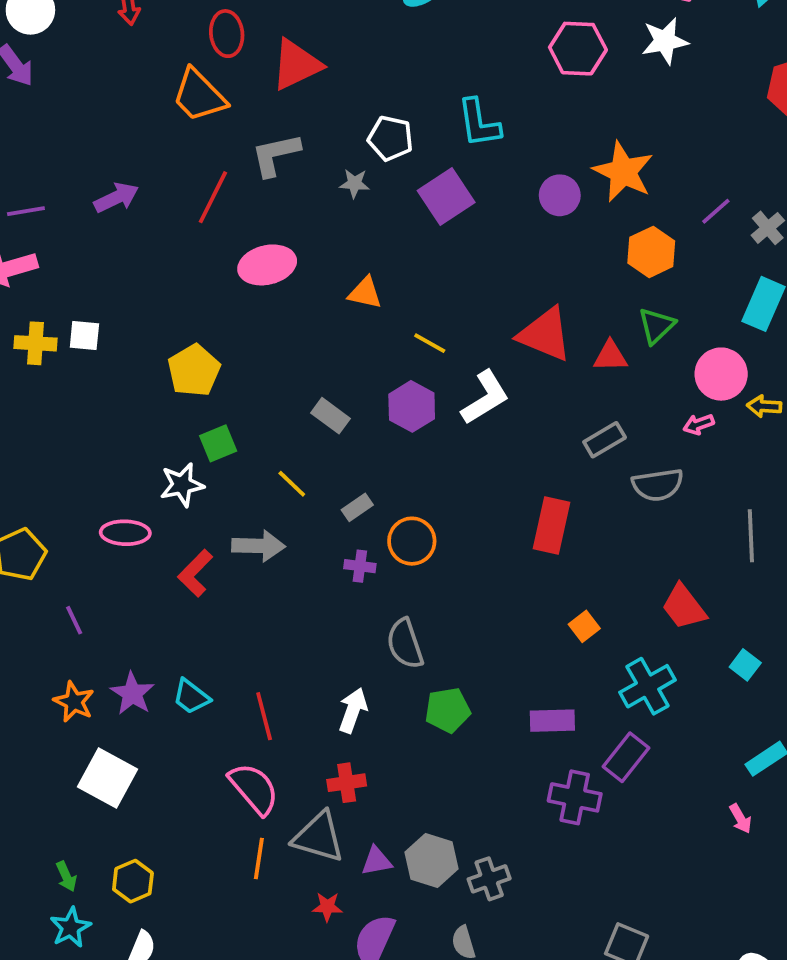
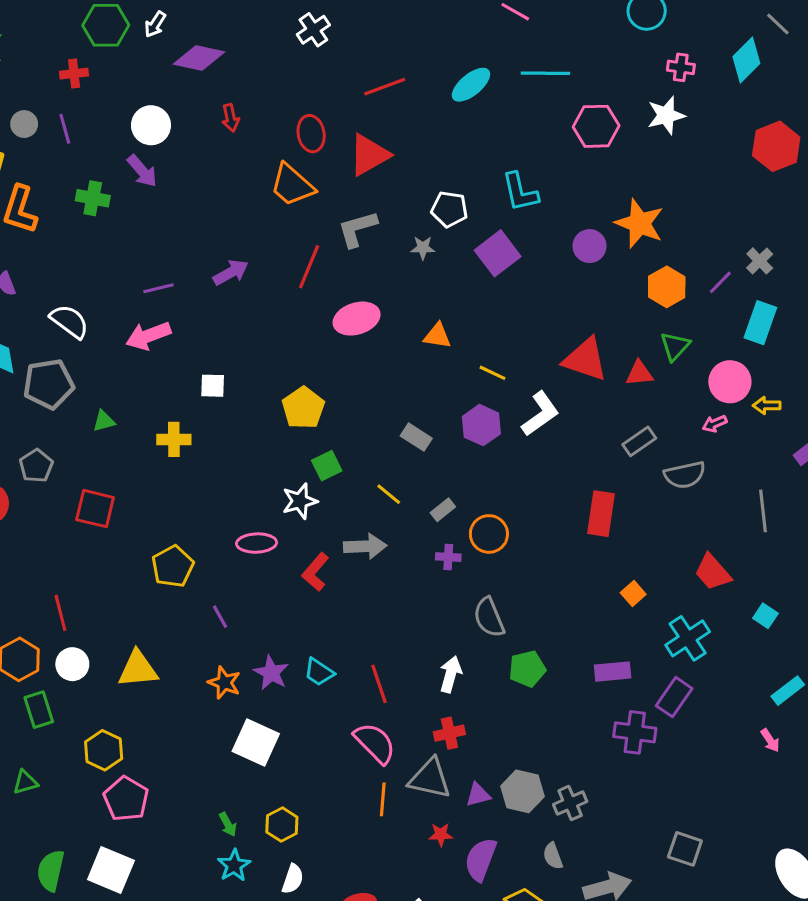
purple line: (716, 211) -> (720, 282), moved
yellow cross: (35, 343) -> (174, 439), moved

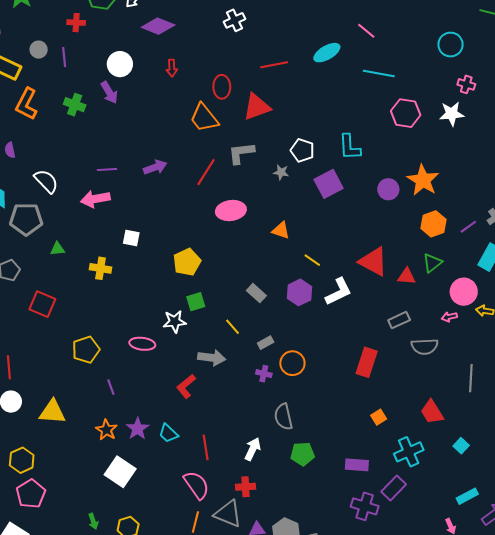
cyan ellipse: (471, 85) -> (327, 53), moved
red L-shape: (315, 572) -> (186, 386), moved

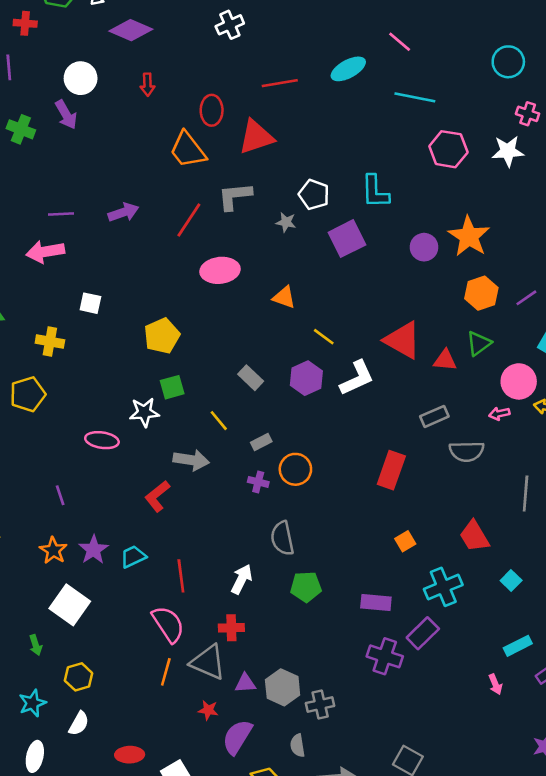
yellow pentagon: (86, 350) -> (28, 394), moved
cyan trapezoid: (168, 433) -> (133, 557), turned 110
green arrow: (93, 521) -> (36, 645), moved

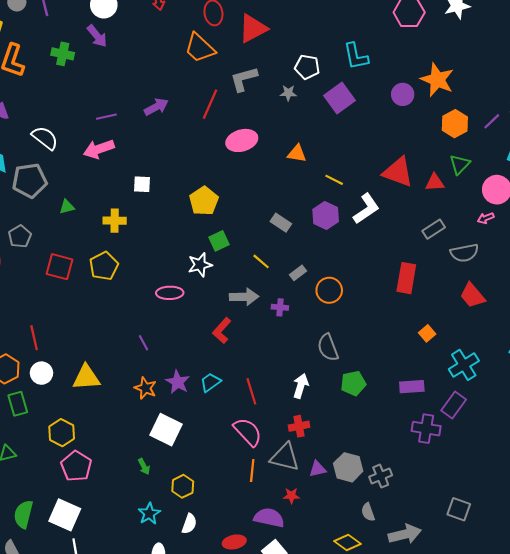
purple cross: (258, 482) -> (280, 307), moved
red trapezoid: (474, 536) -> (472, 295), moved
purple semicircle: (237, 737) -> (269, 518), moved, turned 80

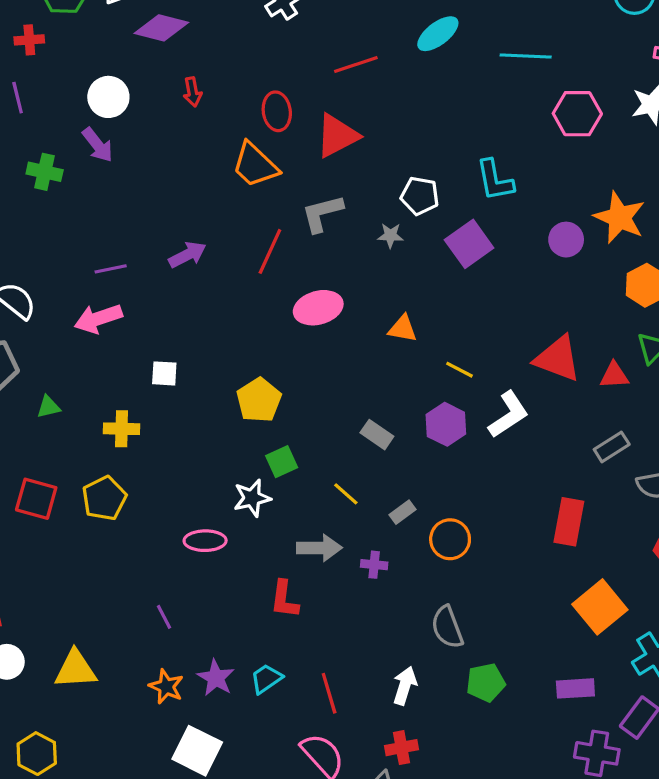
red L-shape: (222, 331) -> (284, 599), turned -35
orange square: (427, 333) -> (600, 607), size x2.0

